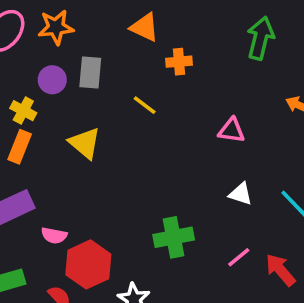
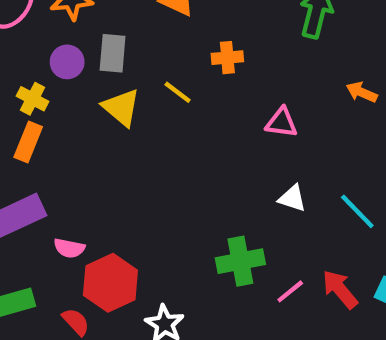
orange cross: (179, 62) -> (227, 58), moved
yellow triangle: (85, 143) -> (121, 107), moved
green cross: (174, 237) -> (240, 261), moved
pink line: (239, 257) -> (290, 291), moved

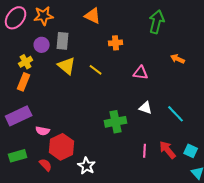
yellow line: (178, 92) -> (96, 70), moved
yellow cross: (32, 99) -> (26, 62), turned 32
green cross: (240, 261) -> (116, 122), moved
pink line: (290, 291) -> (145, 151), turned -48

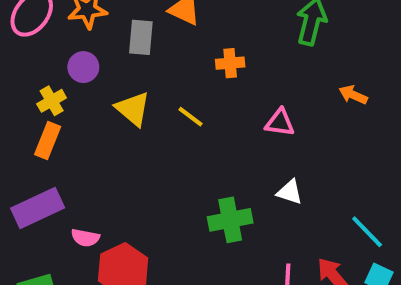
gray rectangle: (63, 41) -> (141, 37), moved
cyan line: (176, 114) -> (367, 232), moved

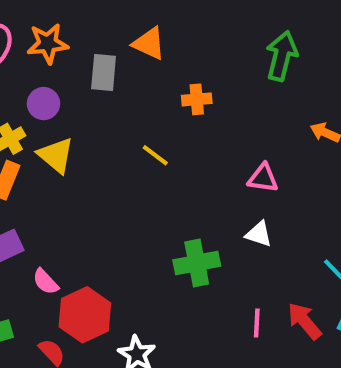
yellow triangle: (133, 109) -> (56, 155), moved
pink triangle: (280, 123) -> (263, 178), moved
pink semicircle: (85, 238) -> (46, 282), turned 36

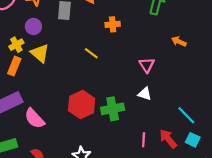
pink triangle: (263, 178) -> (147, 65), turned 49
pink semicircle: (46, 282) -> (35, 118), size x1.5
red hexagon: (85, 315) -> (82, 105), moved

